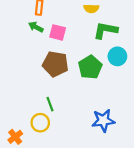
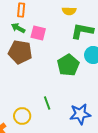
brown pentagon: (55, 64) -> (20, 52), moved
green line: (50, 104) -> (47, 103), moved

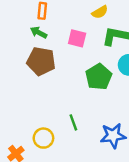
yellow semicircle: (69, 11) -> (100, 12), turned -32
pink square: (38, 33) -> (77, 38), moved

